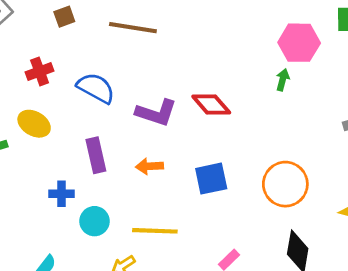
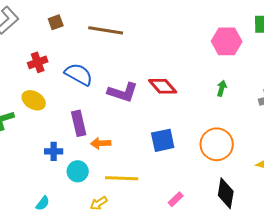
green arrow: (283, 80) -> (222, 88), moved
orange arrow: (149, 166) -> (101, 143), moved

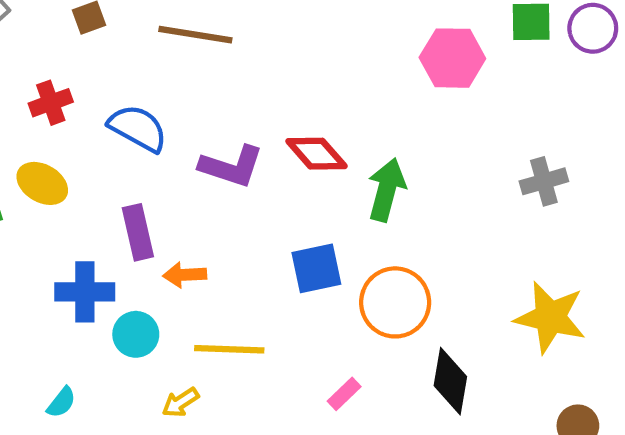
green arrow: (222, 88) -> (387, 190), moved, size x1.8
orange circle: (217, 144) -> (395, 302), moved
blue cross: (54, 151) -> (85, 292), size x1.5

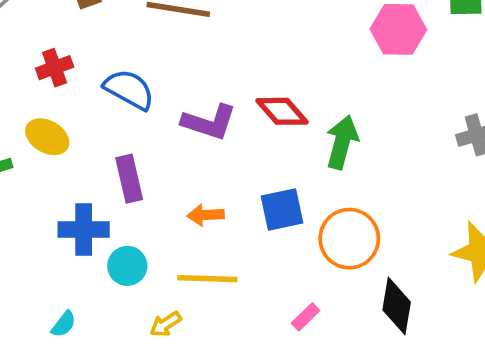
orange arrow: (185, 275) -> (206, 215), moved

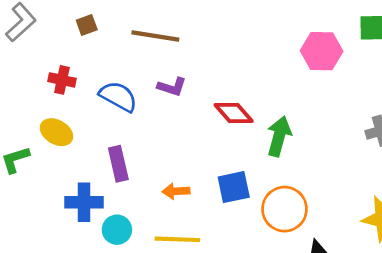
red cross: (55, 68) -> (62, 80), turned 32
purple L-shape: (209, 122) -> (172, 87), moved, size x0.7

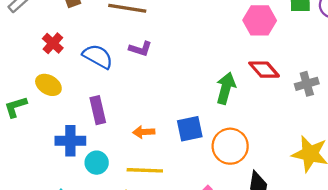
red cross: (62, 80) -> (53, 43), turned 30
red diamond: (234, 113) -> (264, 70), moved

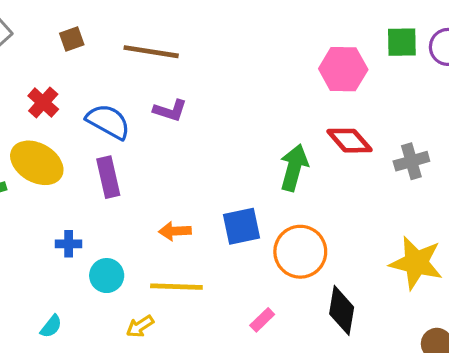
yellow ellipse: (48, 85) -> (37, 163), size x1.4
purple rectangle: (98, 110) -> (108, 177), moved
blue cross: (70, 141) -> (69, 244), size x0.6

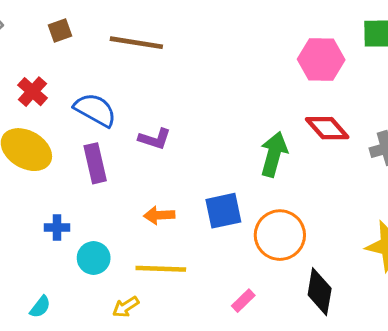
purple L-shape: (170, 110) -> (155, 139), moved

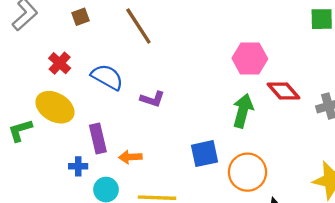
brown line: (136, 43) -> (138, 26), turned 48
pink hexagon: (321, 59) -> (250, 58), moved
purple rectangle: (95, 163) -> (98, 139), moved
orange arrow: (159, 215) -> (130, 157), moved

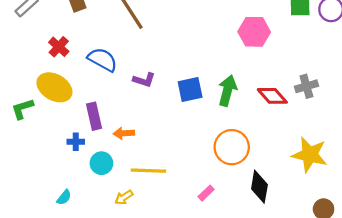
pink hexagon: (250, 58) -> (254, 32), moved
red diamond: (283, 91) -> (272, 96), moved
blue square: (205, 154) -> (190, 89), moved

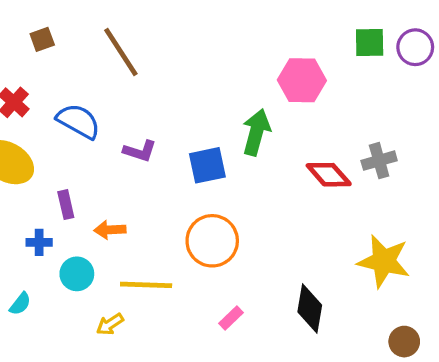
green arrow: (227, 91) -> (256, 132), moved
purple rectangle: (94, 116) -> (66, 205), size x0.7
orange circle: (232, 147) -> (212, 241), moved
cyan semicircle: (64, 197) -> (20, 304), moved

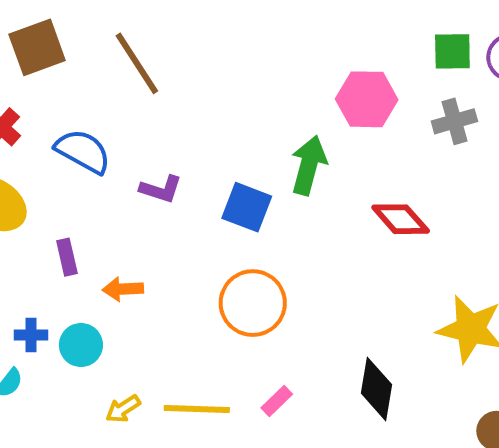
brown square: (42, 39) -> (37, 47), size x1.8
gray cross: (379, 161) -> (454, 121), moved
blue square: (207, 165) -> (247, 207), turned 33
blue cross: (39, 242) -> (31, 335), moved
yellow line: (146, 285) -> (197, 409), moved

